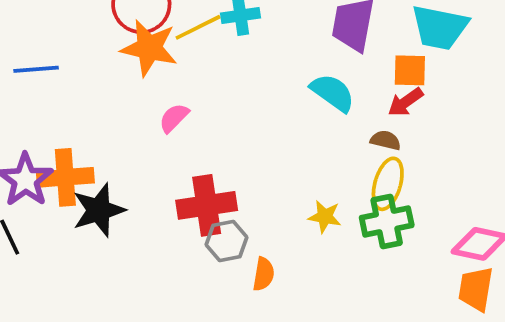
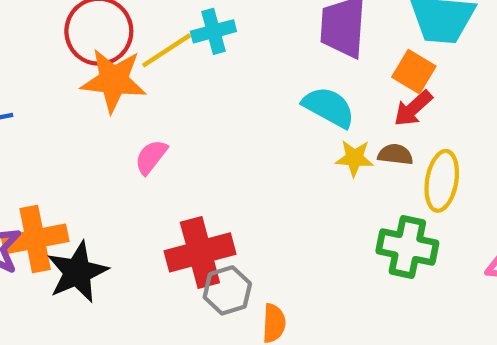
orange square: (410, 70) -> (414, 72), turned 36
yellow ellipse: (388, 184) -> (442, 181), moved
yellow star: (325, 217) -> (354, 158), moved
green cross: (387, 222) -> (407, 247), turned 30

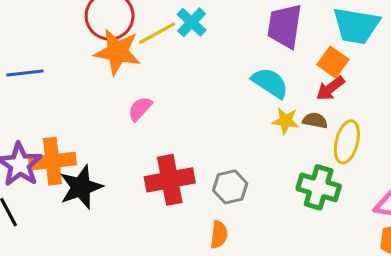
cyan cross: (213, 31) -> (192, 22), turned -36
gray hexagon: (227, 290) -> (230, 187), moved

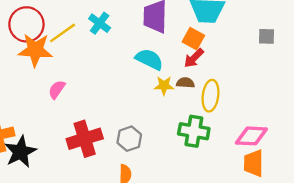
cyan cross: (192, 22) -> (100, 23), moved

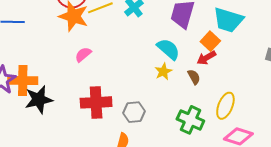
brown semicircle: (185, 83) -> (194, 77), turned 42
yellow star: (164, 86) -> (163, 72), moved, turned 30
yellow ellipse: (210, 96) -> (225, 106), moved

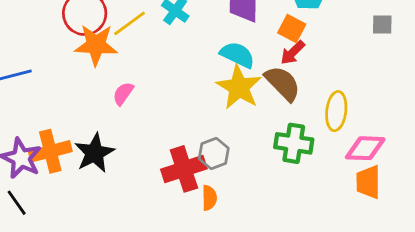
yellow star: (163, 72) -> (239, 87), size x1.8
brown semicircle: (194, 77) -> (283, 83), size x1.8
black star: (39, 100) -> (94, 153), moved
red cross: (96, 102) -> (184, 169), moved

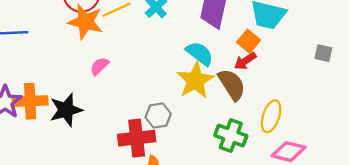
gray hexagon: (214, 153) -> (158, 115), moved

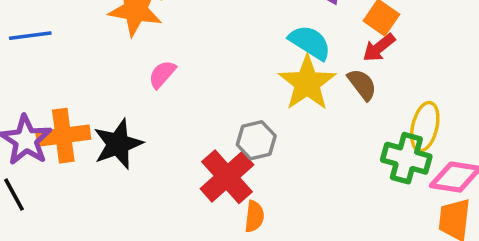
brown semicircle: (232, 85) -> (362, 84), size x0.7
green cross: (231, 136) -> (406, 158), moved
red cross: (137, 138) -> (227, 177), turned -30

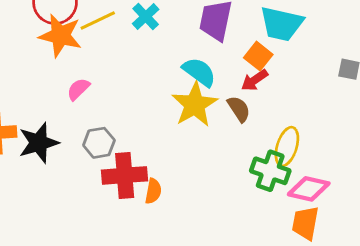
gray hexagon: (256, 140) -> (99, 143), moved
red cross: (227, 177) -> (125, 175), turned 33
orange semicircle: (254, 216) -> (153, 191), moved

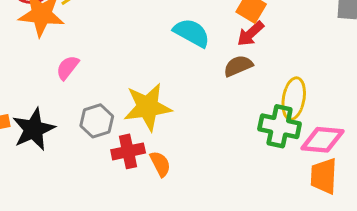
yellow star: (195, 105) -> (148, 107), moved, turned 30
brown semicircle: (239, 109) -> (238, 66), turned -72
red cross: (125, 175) -> (128, 151), size x0.7
orange semicircle: (153, 191) -> (160, 164), turned -30

